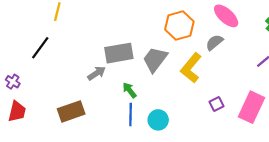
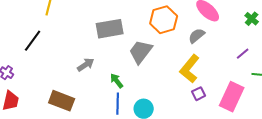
gray rectangle: (119, 53) -> (110, 29), moved
yellow L-shape: (191, 68) -> (190, 69), moved
brown rectangle: (71, 111) -> (62, 101), turned 40

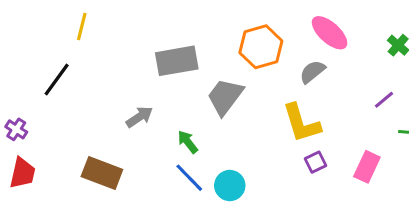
yellow L-shape: (190, 69) -> (301, 123), turned -56
pink rectangle: (232, 97) -> (367, 167), size x0.7
blue line: (118, 104) -> (189, 178), turned -45

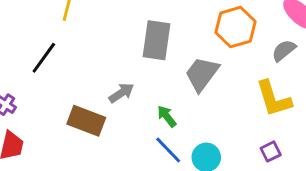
gray rectangle: (177, 61) -> (156, 40), turned -72
purple square: (316, 162) -> (271, 151), moved
brown rectangle: (102, 173) -> (86, 121), moved

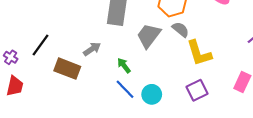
gray semicircle: (284, 50) -> (181, 29), moved, turned 78
black line: (44, 58) -> (41, 45), moved
purple square: (271, 151) -> (197, 90), size x1.5

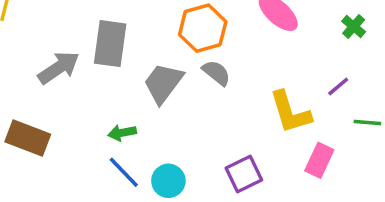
gray arrow: (92, 49) -> (59, 68), moved, size x1.4
yellow L-shape: (199, 53) -> (290, 112), moved
green arrow: (124, 66) -> (122, 133), turned -63

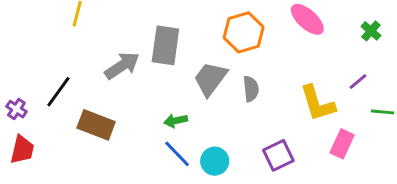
gray semicircle: (216, 73) -> (251, 89), moved, turned 45

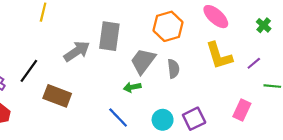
yellow L-shape: (317, 103) -> (219, 56), moved
green arrow: (176, 121) -> (132, 87), moved
cyan circle: (215, 161) -> (163, 120), moved

